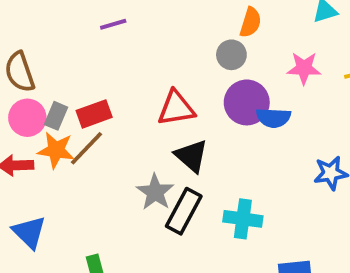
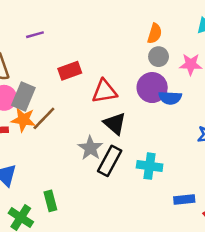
purple line: (113, 24) -> (35, 35), moved
gray circle: (231, 55) -> (159, 57), moved
red rectangle: (94, 114) -> (70, 71), moved
gray rectangle: (56, 116) -> (23, 97), size x1.5

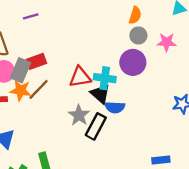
red rectangle: (70, 71) -> (36, 61), moved
red triangle: (104, 91) -> (80, 77), moved
blue semicircle: (170, 98) -> (115, 107), moved
cyan cross: (150, 166) -> (105, 78), moved

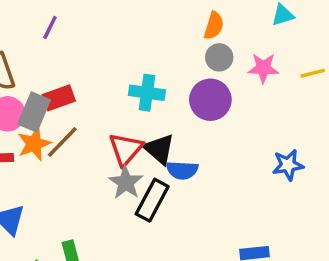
purple line: (31, 16) -> (50, 27), turned -48
red triangle: (80, 77) -> (126, 149), moved, turned -40
cyan cross: (105, 78) -> (147, 93), moved
orange star: (21, 90) -> (34, 144), turned -30

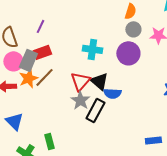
purple line: (50, 27) -> (40, 26), moved

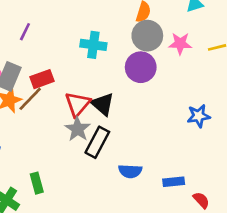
gray circle: (133, 29) -> (147, 36), size x1.5
cyan cross: (92, 49) -> (93, 45), moved
red rectangle: (42, 52) -> (42, 79), moved
blue semicircle: (112, 93) -> (130, 171), moved

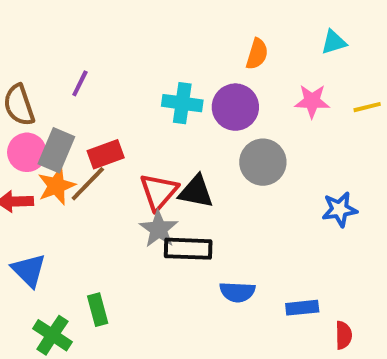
gray circle: (147, 36) -> (263, 162), moved
purple circle: (141, 67) -> (235, 107), moved
black triangle: (103, 104) -> (196, 192), turned -30
black rectangle: (97, 142) -> (188, 249), turned 64
red semicircle: (201, 200) -> (344, 335), turned 42

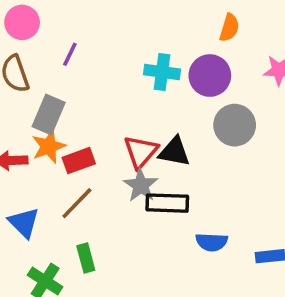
pink circle: (27, 152) -> (22, 22), moved
red rectangle: (106, 154) -> (79, 161), moved
brown line: (88, 184) -> (77, 203), moved

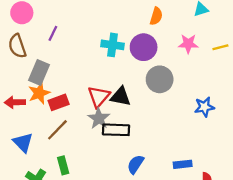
blue semicircle: (212, 242) -> (135, 164), moved, turned 120

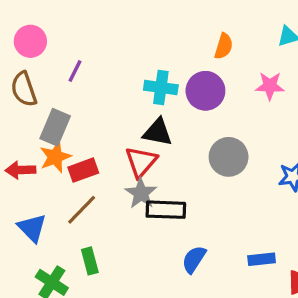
gray circle: (160, 79) -> (229, 157), moved
black triangle: (121, 97) -> (158, 132), moved

